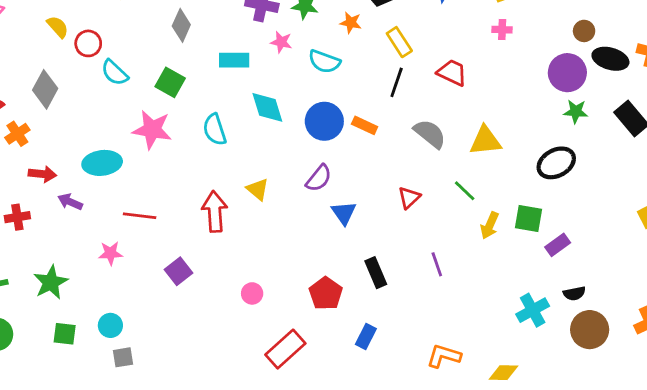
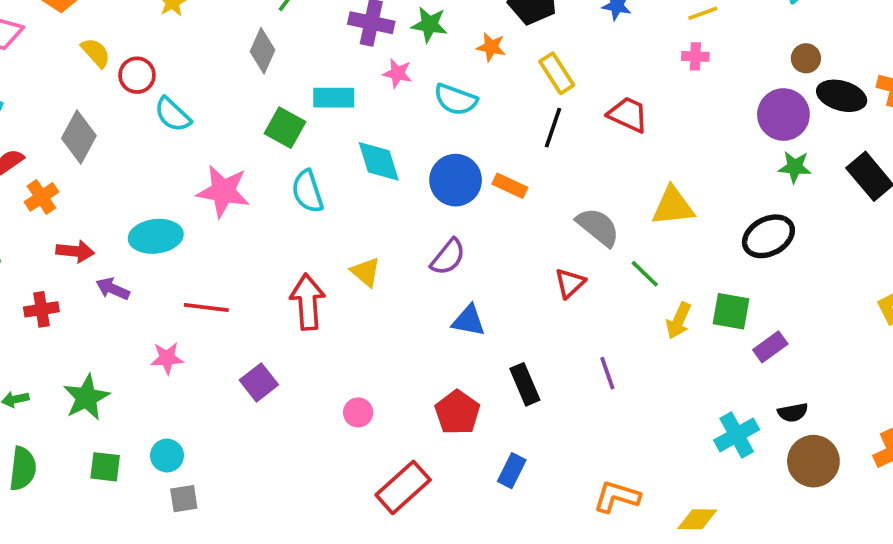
green square: (170, 82) -> (285, 128), moved
gray semicircle: (430, 134) -> (598, 227), moved
blue triangle: (344, 213) -> (469, 321), moved, turned -44

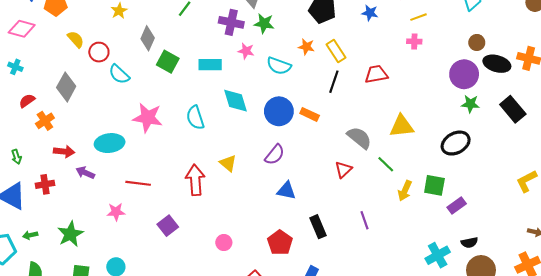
orange star: (491, 47) -> (306, 47), moved
gray diamond: (263, 51) -> (148, 38), moved
red trapezoid: (628, 115) -> (376, 74), turned -35
green square: (285, 128) -> (168, 62), moved

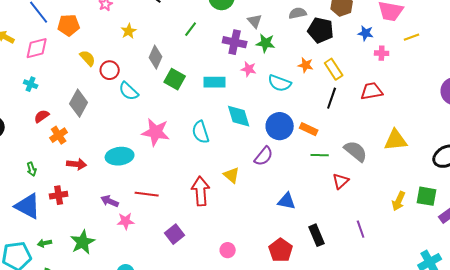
pink diamond: (22, 29) -> (37, 48), turned -30
pink cross: (414, 41) -> (382, 53), moved
purple semicircle: (275, 155) -> (264, 156), moved
green line: (386, 164) -> (320, 155), moved, turned -42
purple arrow: (85, 173) -> (110, 201), moved

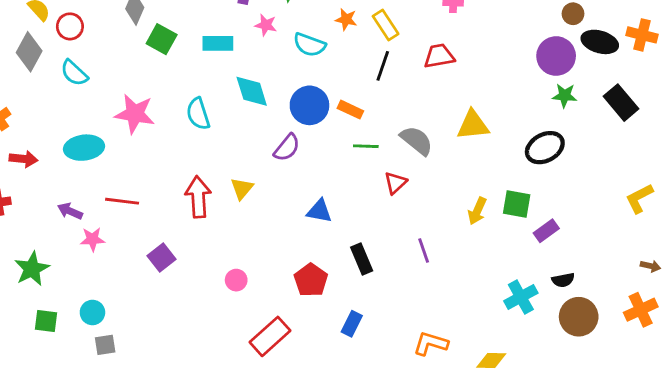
cyan semicircle: (129, 91) -> (74, 73), moved
gray diamond: (79, 103) -> (29, 52), moved
yellow triangle: (232, 175) -> (242, 188), moved, turned 30

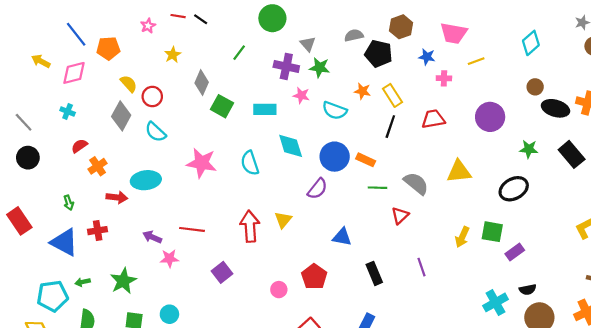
purple circle: (556, 56) -> (490, 117), moved
cyan ellipse: (84, 148) -> (146, 180), moved
red pentagon: (311, 280) -> (314, 277), moved

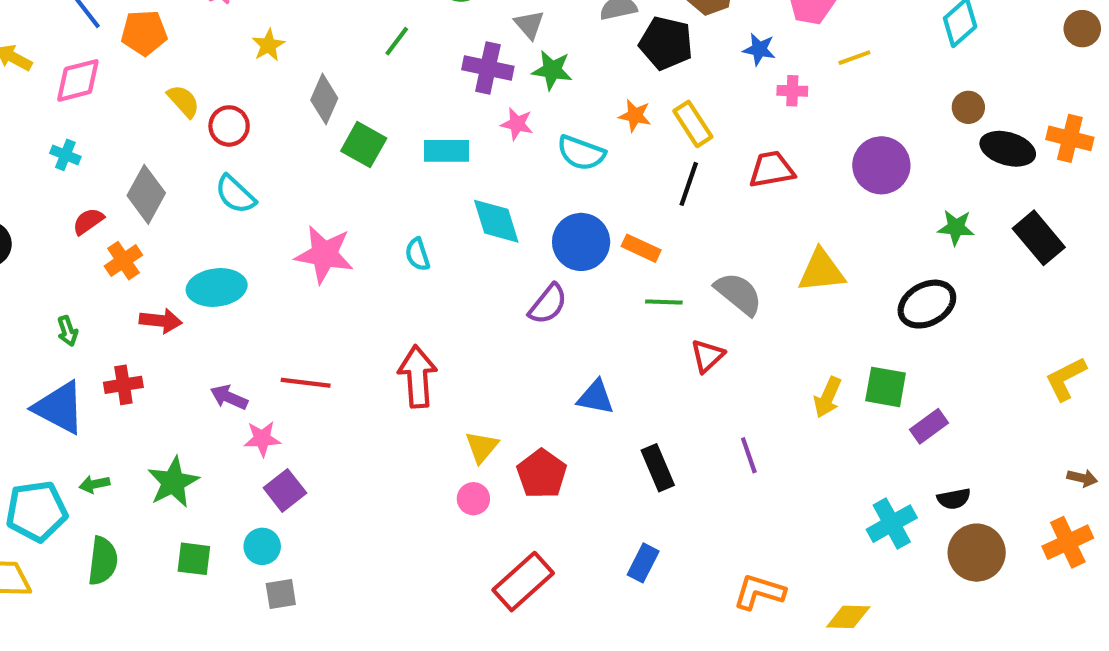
gray diamond: (121, 116) -> (146, 194), moved
cyan semicircle: (250, 163) -> (417, 254), size x0.7
yellow triangle: (283, 220) -> (482, 447), moved
purple square: (222, 272) -> (285, 490), moved

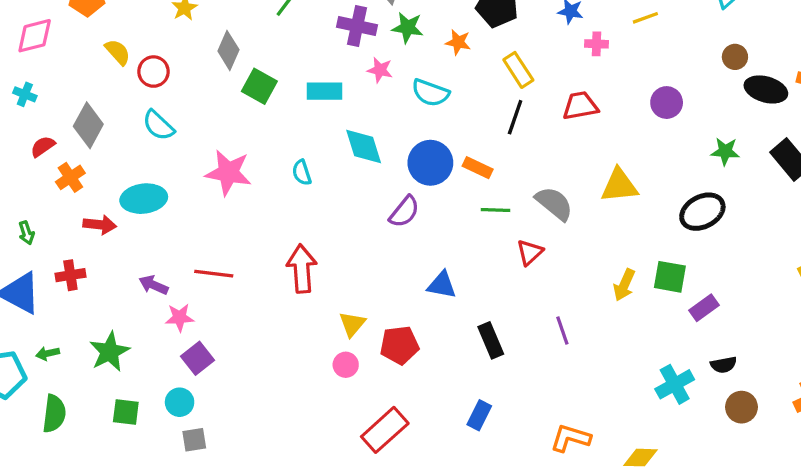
orange star: (635, 116) -> (458, 42), moved
purple circle: (881, 165) -> (667, 103), size x0.7
red pentagon: (542, 474) -> (399, 345), turned 30
brown circle: (977, 553) -> (741, 407), size x0.7

